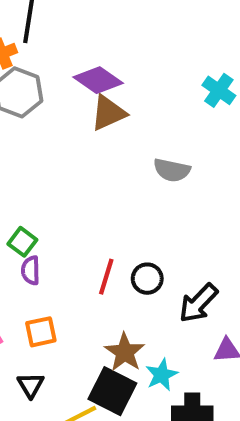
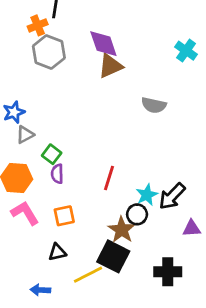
purple diamond: (98, 80) -> (103, 44), turned 36
black circle: (147, 279) -> (137, 214), moved
cyan star: (162, 375) -> (147, 195), moved
black triangle: (31, 385) -> (57, 252), turned 48

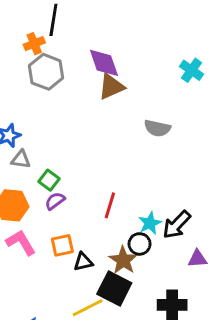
gray triangle: (25, 135) -> (21, 159), turned 36
purple semicircle: (57, 174) -> (55, 201), turned 54
black triangle: (57, 252) -> (83, 262), moved

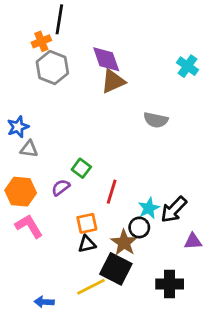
green square: (49, 180) -> (81, 168), moved
orange square: (62, 245) -> (87, 223), moved

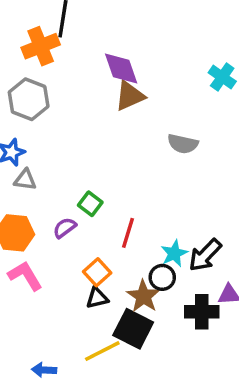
orange cross: (41, 41) -> (41, 46), size x1.5
gray hexagon: (52, 68) -> (29, 99), moved
orange square: (87, 223) -> (97, 272), turned -30
black cross: (170, 284) -> (202, 312), moved

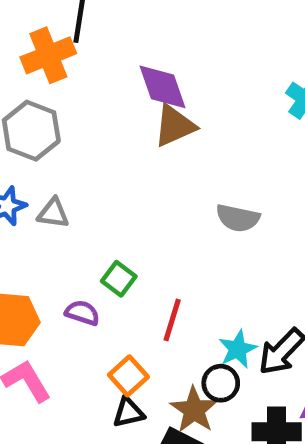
gray semicircle: (183, 144) -> (238, 218), moved
gray triangle: (25, 180) -> (53, 213), moved
purple semicircle: (65, 228) -> (82, 313), turned 55

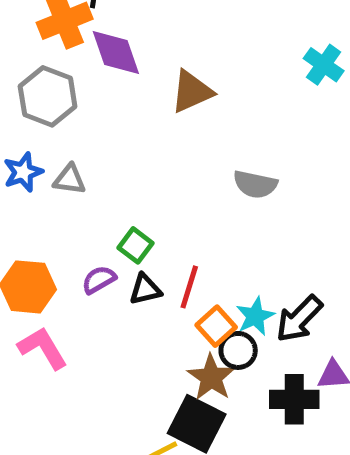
purple diamond: (162, 87) -> (116, 52), moved
purple semicircle: (82, 313) -> (99, 280), turned -48
orange square: (128, 376) -> (216, 326), moved
black triangle: (128, 412) -> (145, 289), moved

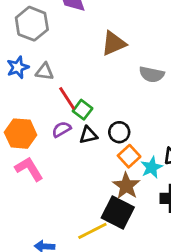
brown triangle: (192, 92) -> (114, 43), moved
red line: (189, 287) -> (67, 98), moved, turned -50
cyan star: (255, 316) -> (152, 167), moved
black circle: (238, 350) -> (119, 132), moved

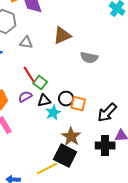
gray triangle: (45, 72) -> (26, 43), moved
orange square: (129, 156) -> (78, 104), moved, turned -35
cyan star: (152, 167) -> (53, 113), moved

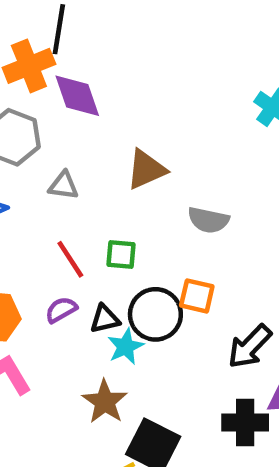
green square: (40, 83) -> (121, 255), moved, turned -32
black circle: (66, 99) -> (155, 314), size x1.5
orange square: (78, 104) -> (197, 296), moved
brown star: (71, 137) -> (105, 402), moved

